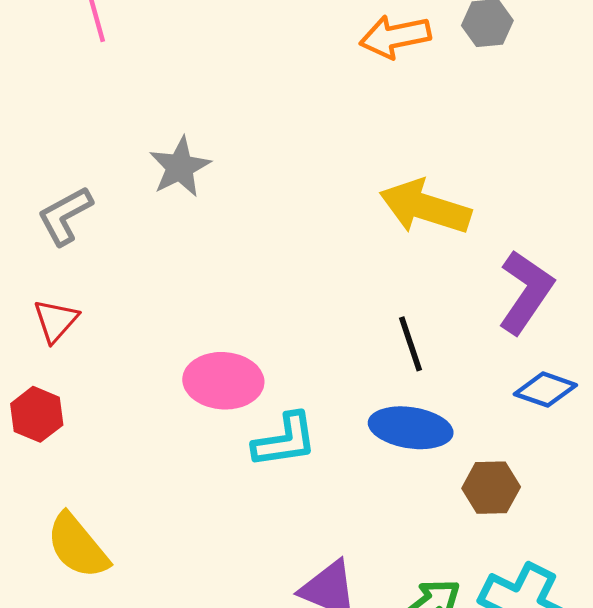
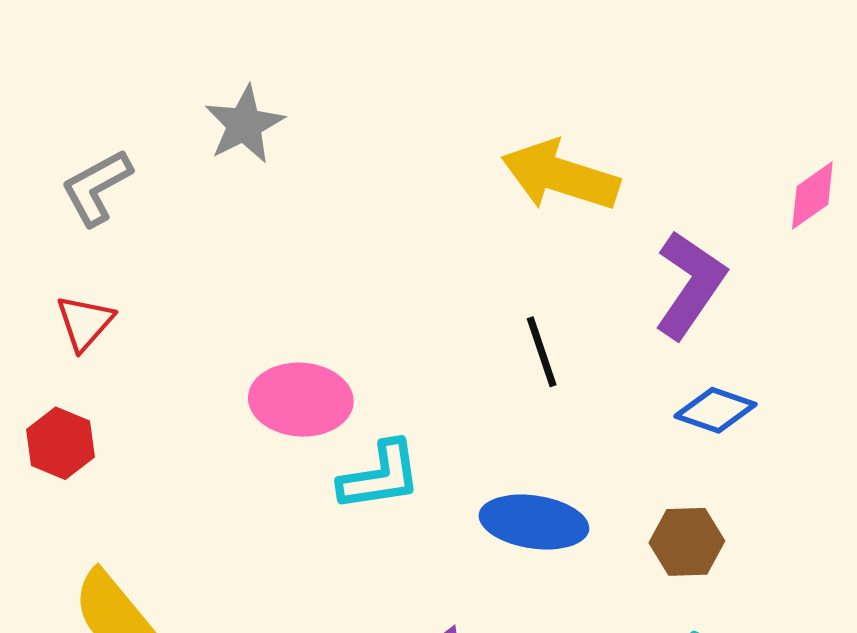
blue ellipse: (411, 428) -> (534, 522), moved
brown hexagon: (491, 488) -> (687, 542), moved

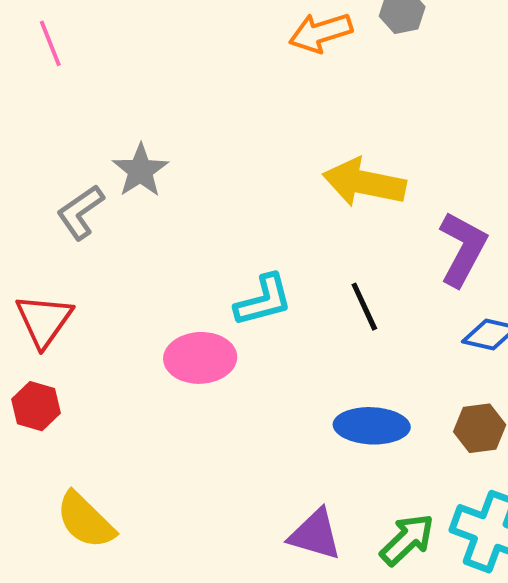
gray L-shape: (97, 187) -> (80, 212), moved
red triangle: (85, 323) -> (44, 320), size x1.4
cyan L-shape: (380, 476) -> (263, 300), moved

